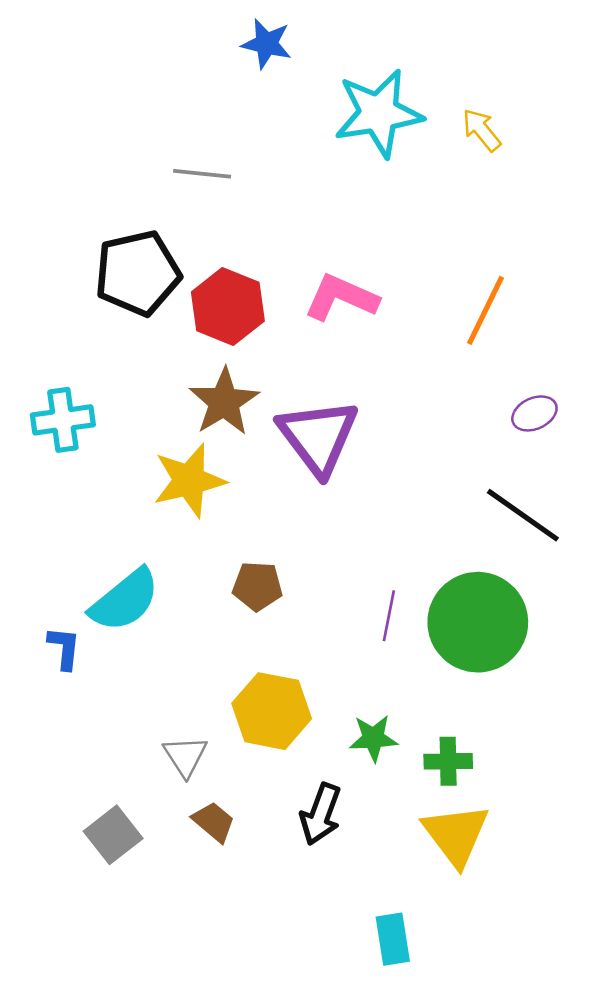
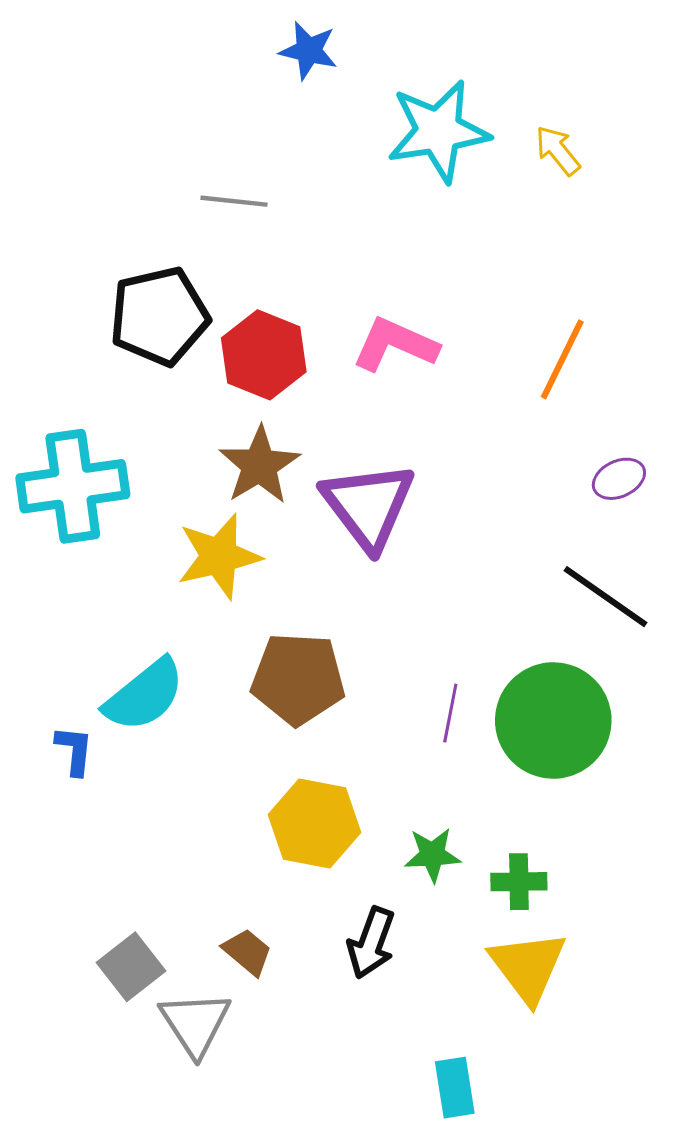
cyan cross: (63, 420) -> (73, 486), size x1.5
brown pentagon: (257, 586) -> (298, 679), size x1.6
gray triangle: (185, 756) -> (195, 1023), moved, size x1.4

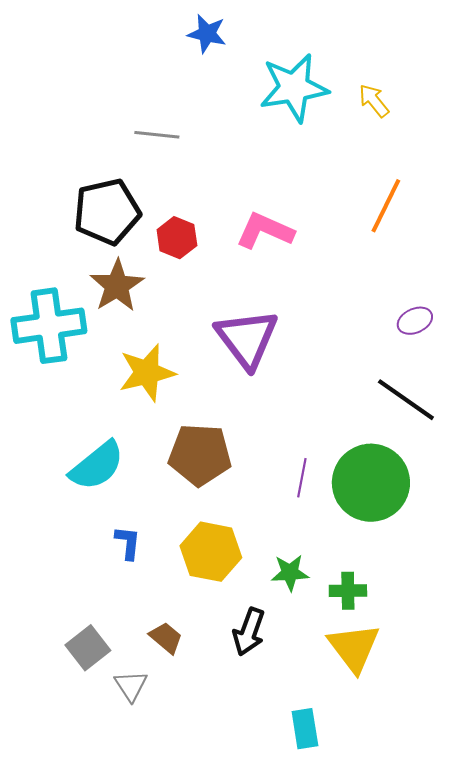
red hexagon: (264, 355) -> (177, 238), size x0.7
orange line: (562, 359) -> (386, 206), moved
brown star: (259, 465) -> (117, 286), moved
blue L-shape: (74, 750) -> (128, 543), moved
gray triangle: (195, 1023) -> (131, 686), size x0.7

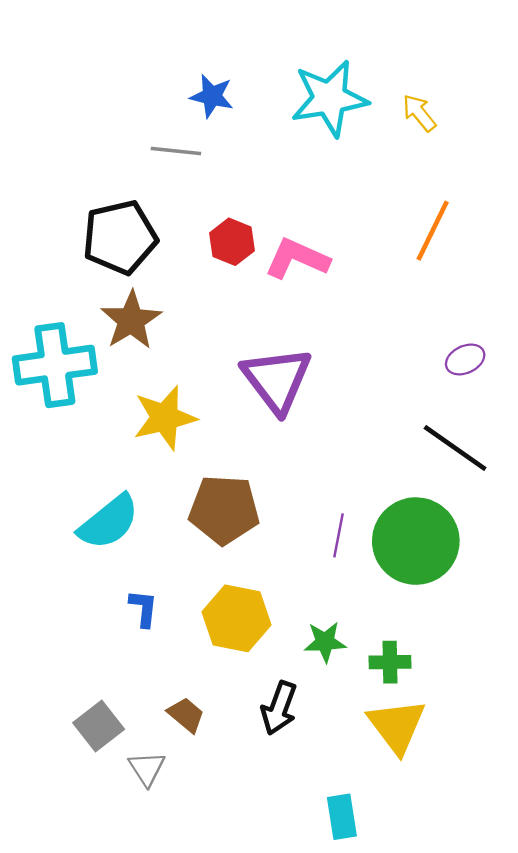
blue star: (207, 34) -> (212, 96), moved
red hexagon: (177, 238) -> (232, 242), moved

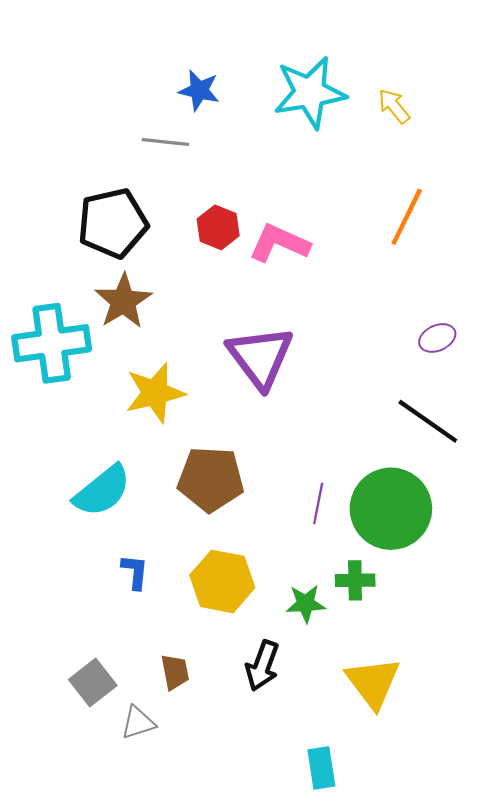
green cross: (390, 662) -> (355, 580), moved
brown trapezoid: (186, 715) -> (175, 672), turned 39
gray triangle: (147, 769) -> (138, 723), turned 45

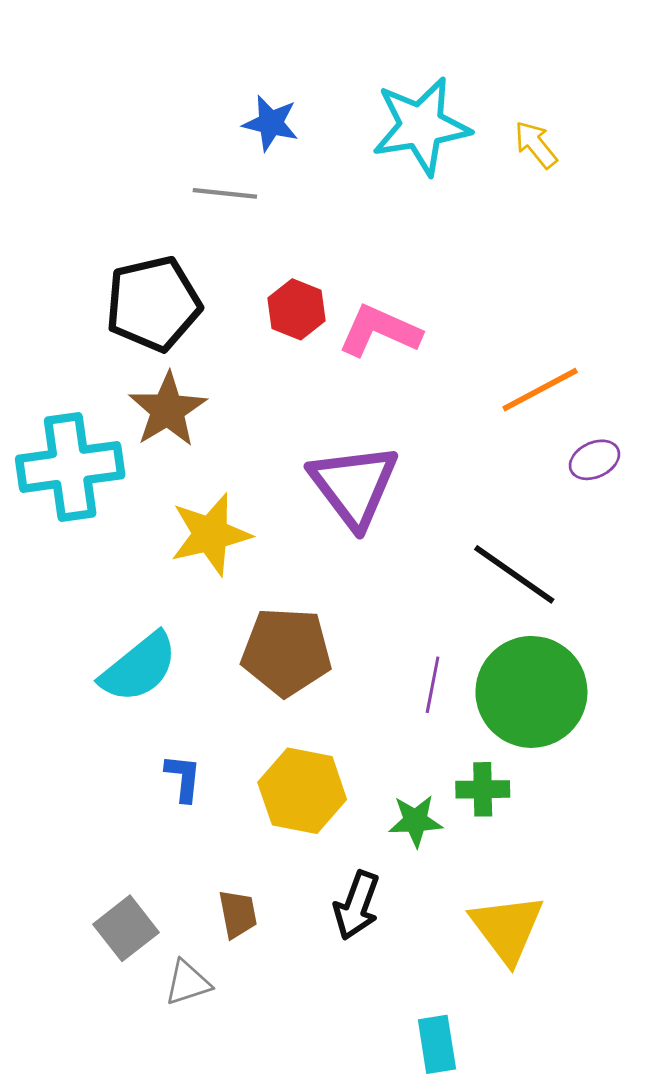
orange line: (407, 217) -> (540, 390), moved, turned 36
black line: (428, 421) -> (514, 574), moved

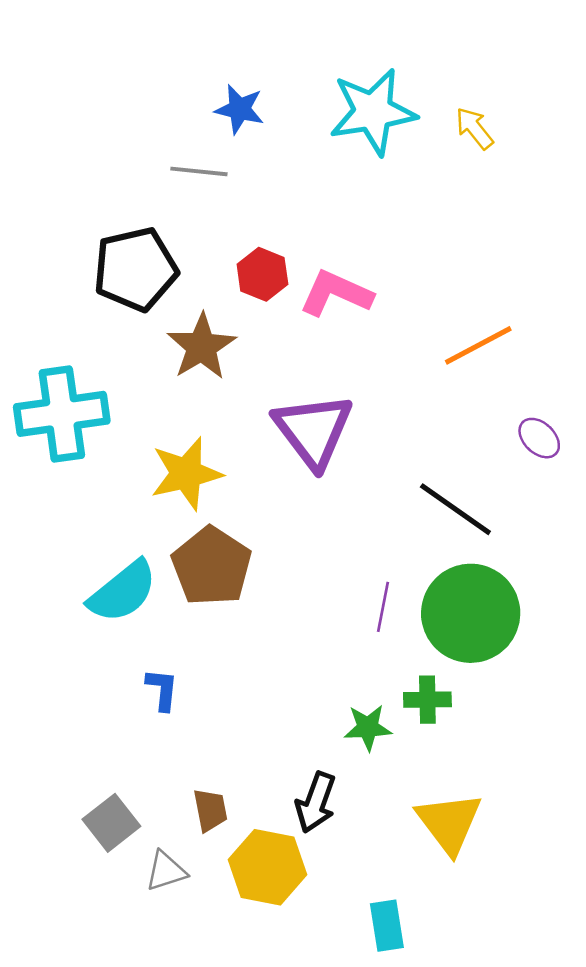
brown star: (168, 410) -> (201, 347), moved
purple ellipse: (594, 460) -> (539, 438), moved, turned 69
brown pentagon: (286, 652) -> (212, 566), moved, turned 30
yellow hexagon: (302, 791) -> (267, 867), moved

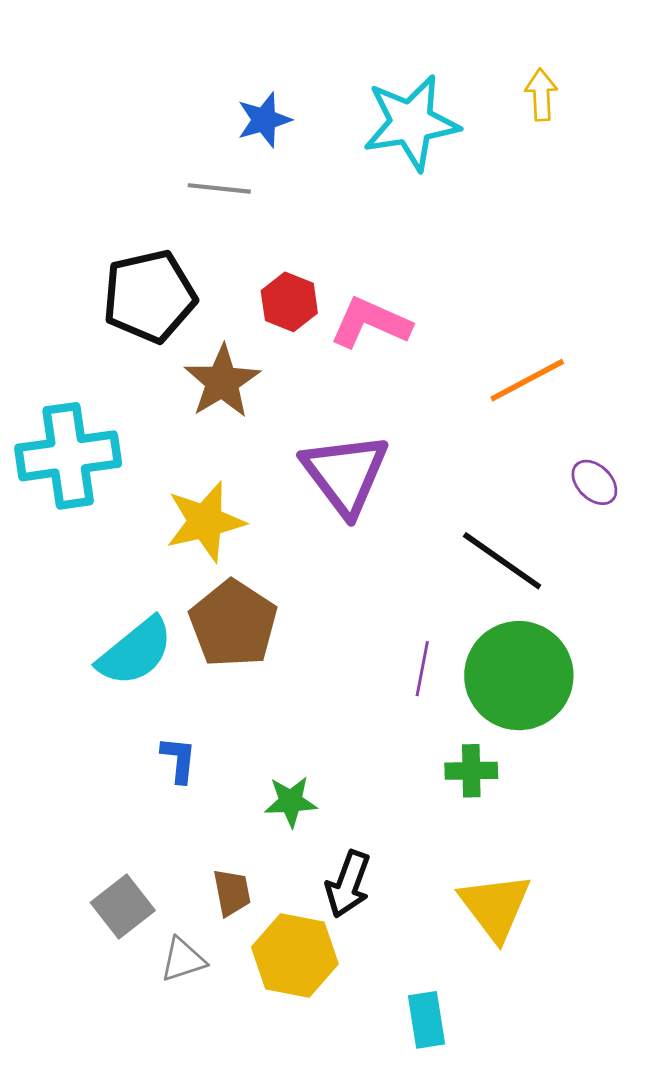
blue star: (240, 109) -> (264, 120), turned -30
yellow arrow: (474, 128) -> (541, 95), moved, turned 36
green star: (368, 728) -> (291, 802), moved

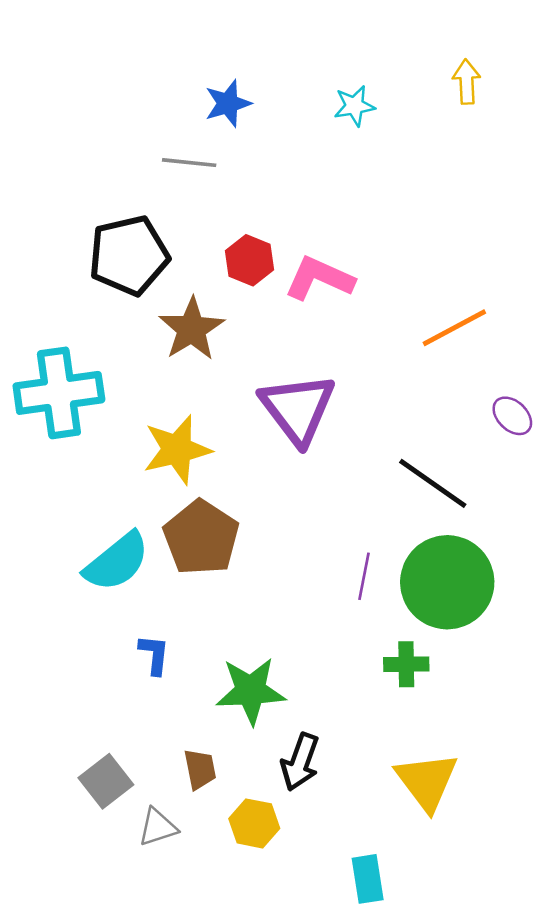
cyan star: (411, 123) -> (354, 106), size x0.5
green star: (291, 802) -> (251, 691), size x1.5
yellow hexagon: (295, 956) -> (254, 823), size x0.7

